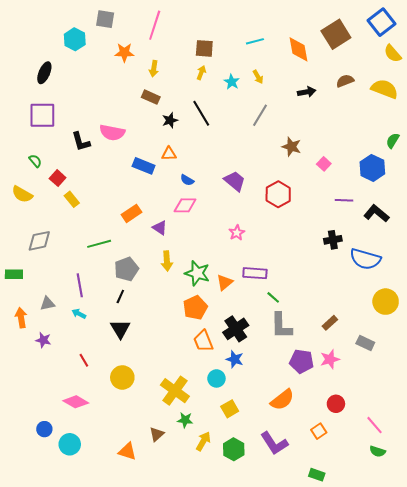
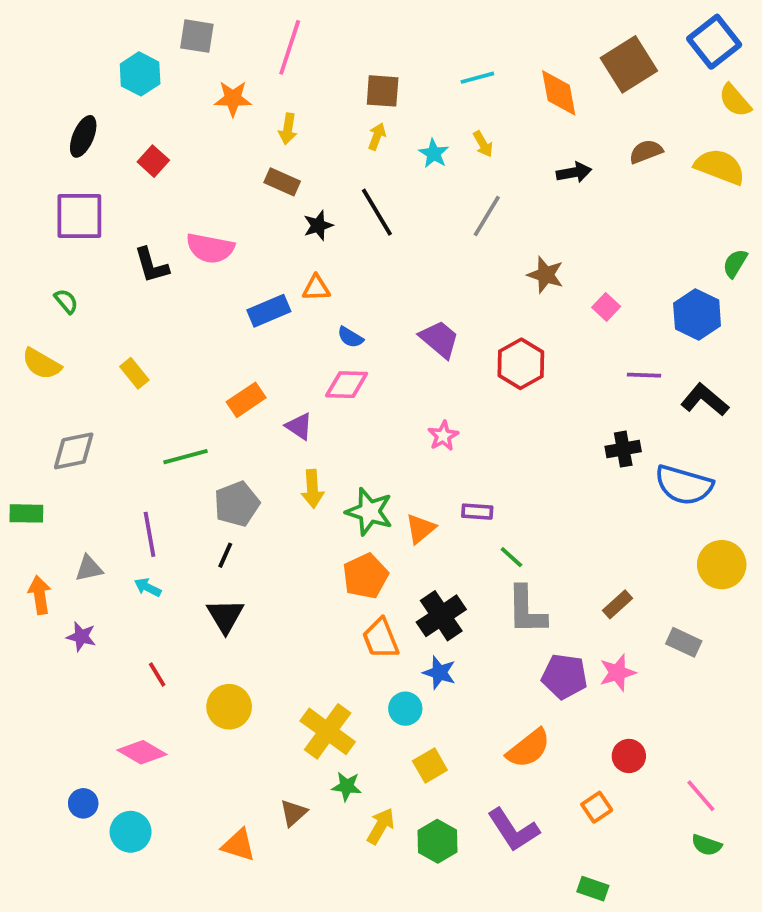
blue rectangle: (144, 166) -> (269, 311), turned -45
red square: (58, 178) -> (153, 161), moved
purple rectangle: (255, 273) -> (477, 512), size x0.7

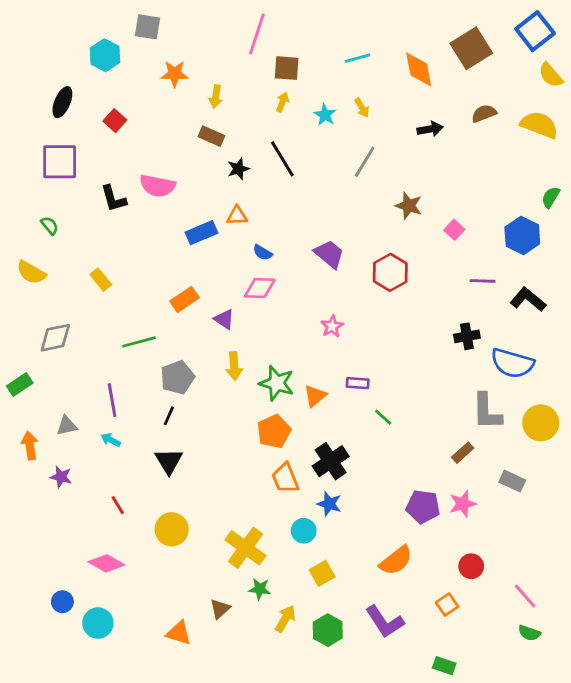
pink line: (290, 47) -> (257, 34), moved
green rectangle: (26, 513) -> (20, 385), turned -35
gray L-shape: (527, 610) -> (487, 412), moved

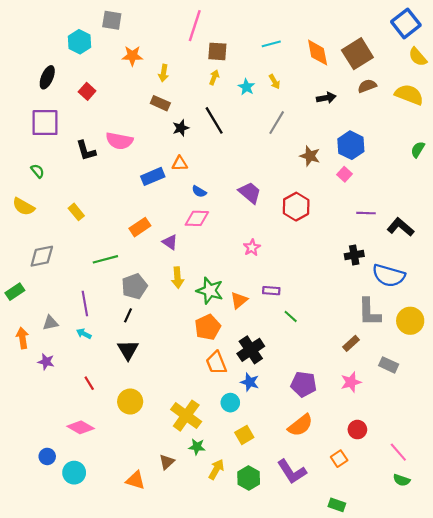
brown square: (471, 48) -> (357, 54), moved
blue hexagon: (522, 236) -> (351, 145), moved
purple pentagon: (423, 507) -> (304, 384), moved

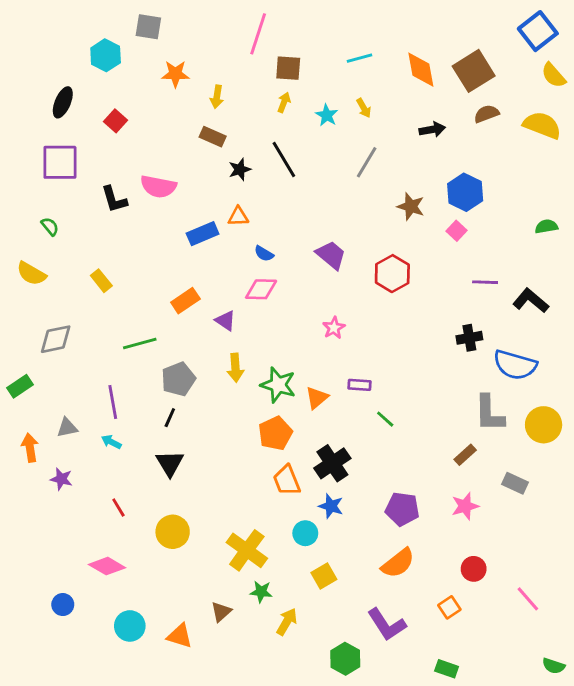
green semicircle: (418, 149) -> (546, 226), moved, turned 49
cyan circle: (74, 473) -> (130, 626), moved
green hexagon: (249, 478) -> (345, 659), moved
green semicircle: (402, 480) -> (554, 666), moved

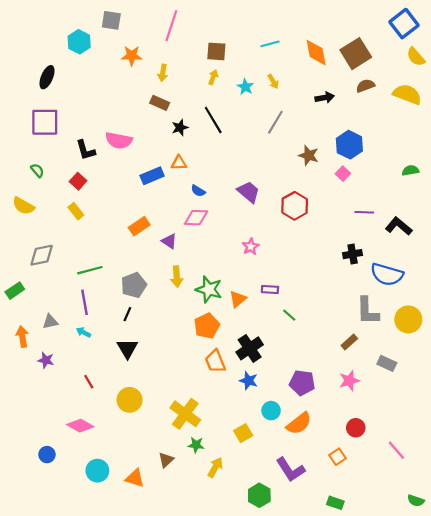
pink line: (258, 34) -> (171, 26), moved
red square: (116, 121) -> (78, 181), moved
green line: (140, 343) -> (90, 270), moved
cyan circle: (305, 533) -> (271, 411), moved

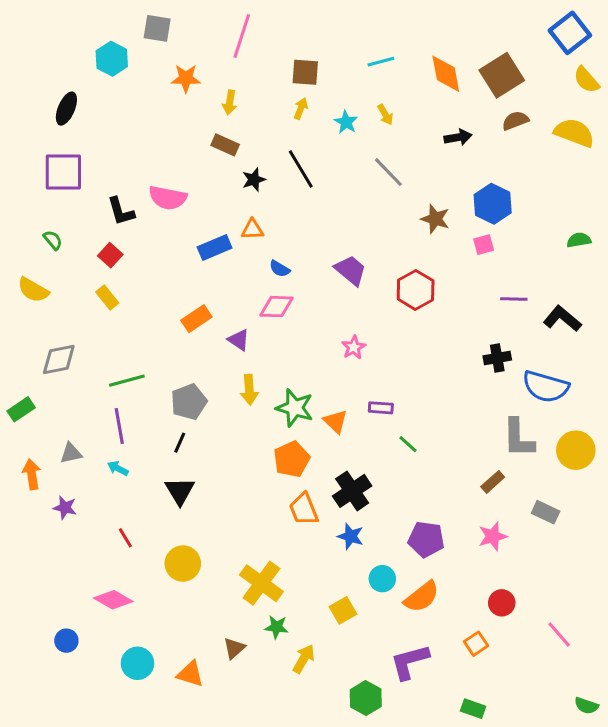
gray line: (275, 122) -> (388, 172), turned -75
pink square: (343, 174) -> (484, 245), turned 32
orange triangle: (238, 299) -> (335, 421), turned -36
purple L-shape: (290, 470) -> (410, 662), turned 108

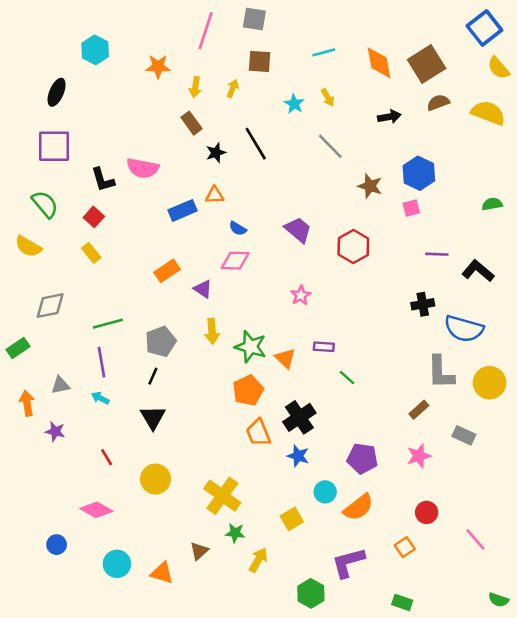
gray square: (157, 28) -> (254, 19), moved
yellow arrow: (301, 109) -> (233, 88), moved
brown rectangle: (225, 145) -> (191, 123), turned 30
green semicircle: (53, 240) -> (45, 204), size x1.6

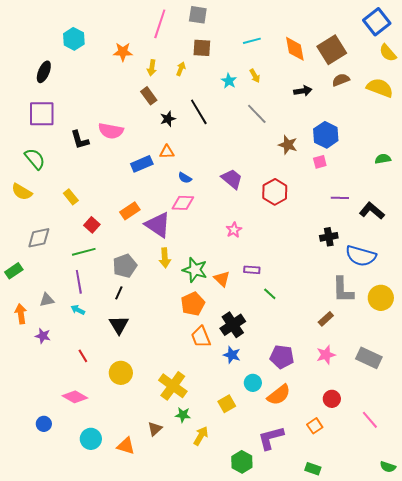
red square: (94, 217) -> (92, 225), moved
purple triangle: (203, 289) -> (158, 225), size x1.8
gray rectangle: (464, 435) -> (369, 358), moved, size x1.4

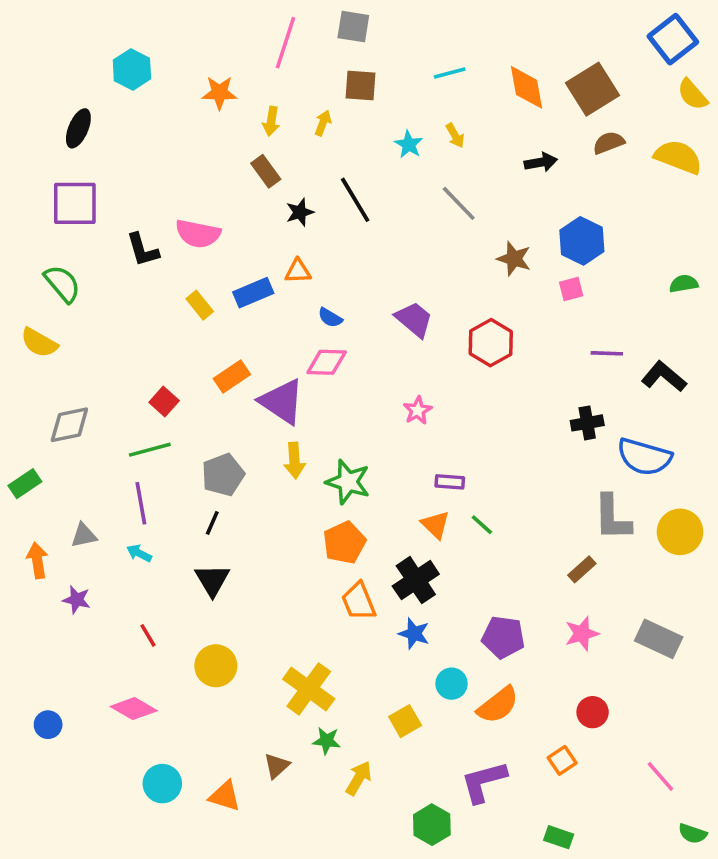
yellow rectangle: (71, 197) -> (200, 305), moved
orange triangle: (222, 279) -> (435, 525), moved
pink line: (370, 420) -> (660, 776), moved
blue circle: (44, 424) -> (48, 725), moved

